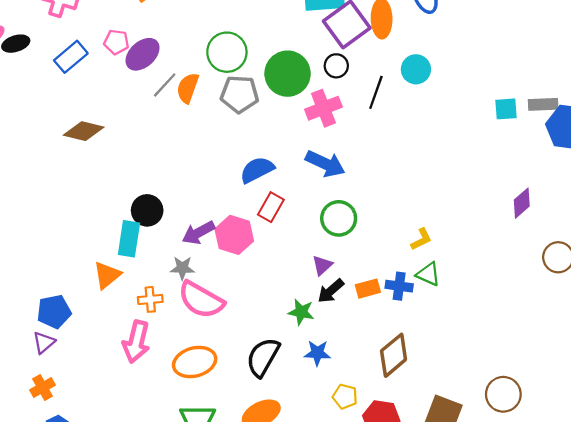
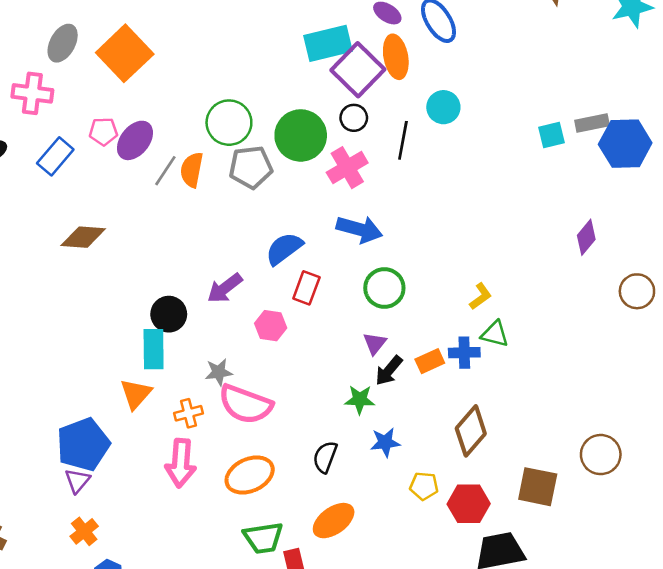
purple arrow: (198, 233) -> (225, 288), moved
pink hexagon: (234, 235) -> (271, 326), size x0.7
blue pentagon: (54, 312) -> (83, 444), size x1.4
black semicircle: (263, 357) -> (325, 457), size x0.7

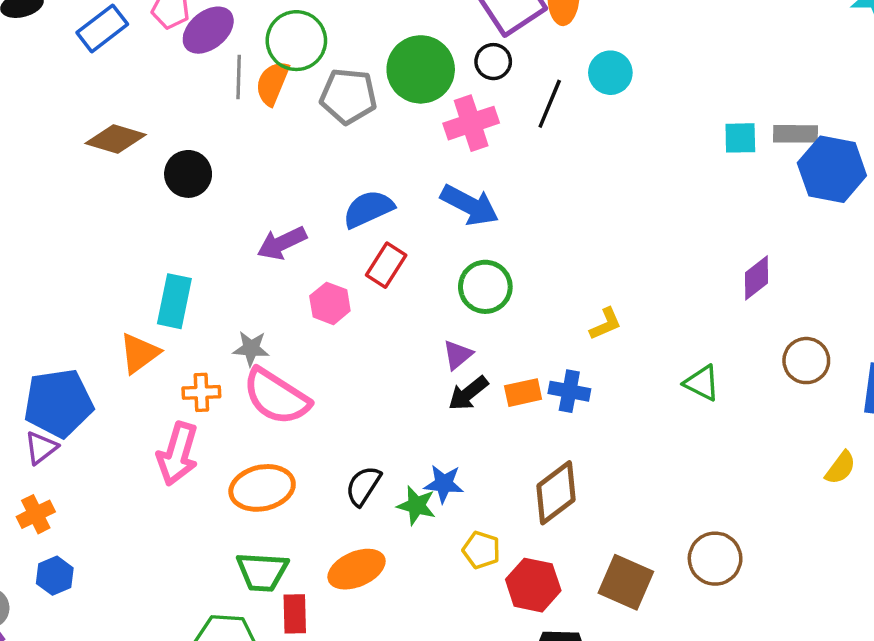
green circle: (229, 123) -> (296, 41), moved
gray line: (165, 171) -> (239, 77), turned -44
black circle: (169, 314) -> (188, 174), moved
green triangle: (495, 334) -> (702, 383), moved
green star: (360, 400) -> (416, 505), moved

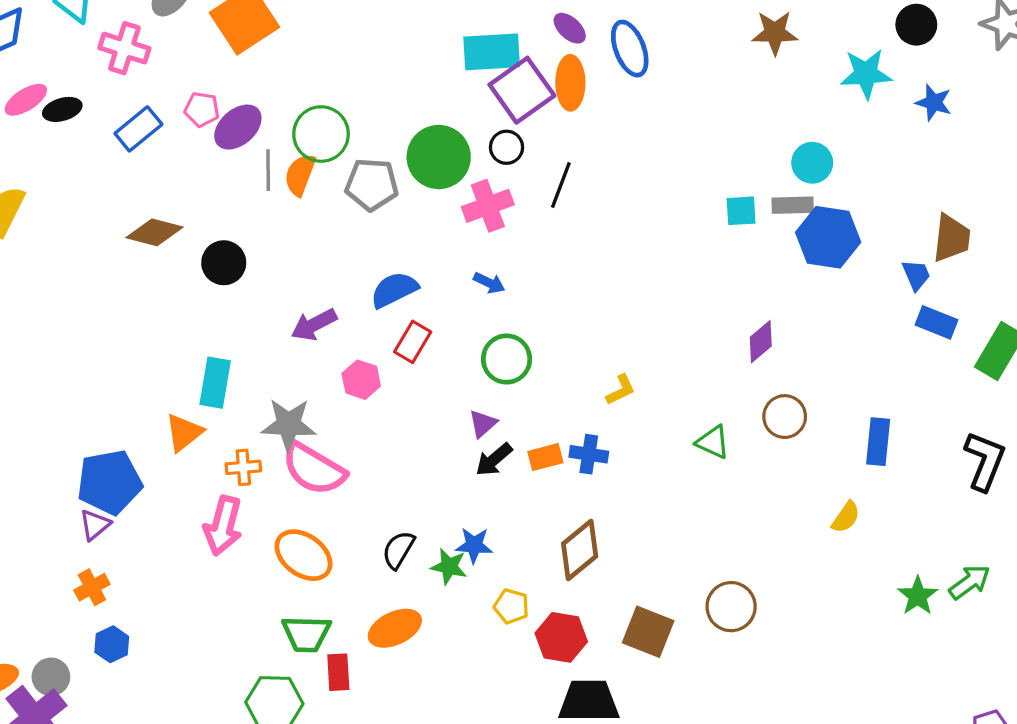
cyan circle: (610, 73) -> (812, 163), moved
blue arrow: (470, 205) -> (489, 283), size x0.6
gray star: (251, 348) -> (289, 425), size x1.6
brown circle: (806, 361) -> (785, 417), moved
orange ellipse: (262, 488) -> (304, 555), turned 50

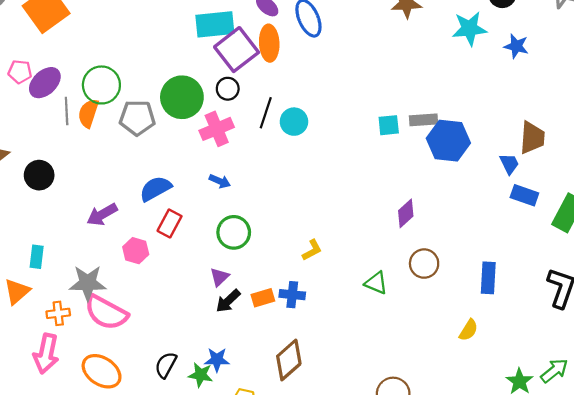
cyan circle: (812, 163) -> (294, 122), moved
cyan rectangle: (215, 383) -> (37, 257), size x0.7

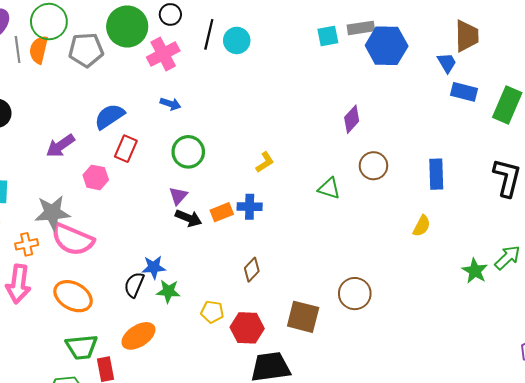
black arrow: (228, 301) -> (189, 218), turned -110
blue star: (217, 360) -> (154, 267), moved
brown diamond: (289, 360) -> (252, 270), size x0.6

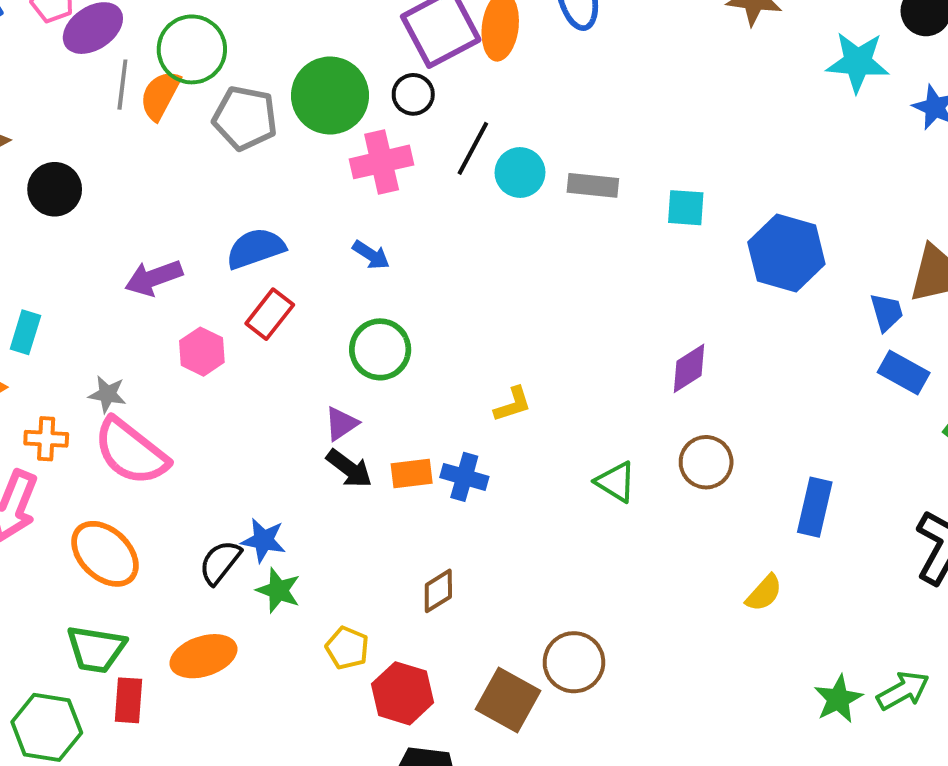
gray rectangle: (361, 28) -> (593, 185), moved
gray star: (52, 213) -> (107, 394), size x0.6
brown circle: (355, 294) -> (574, 662), moved

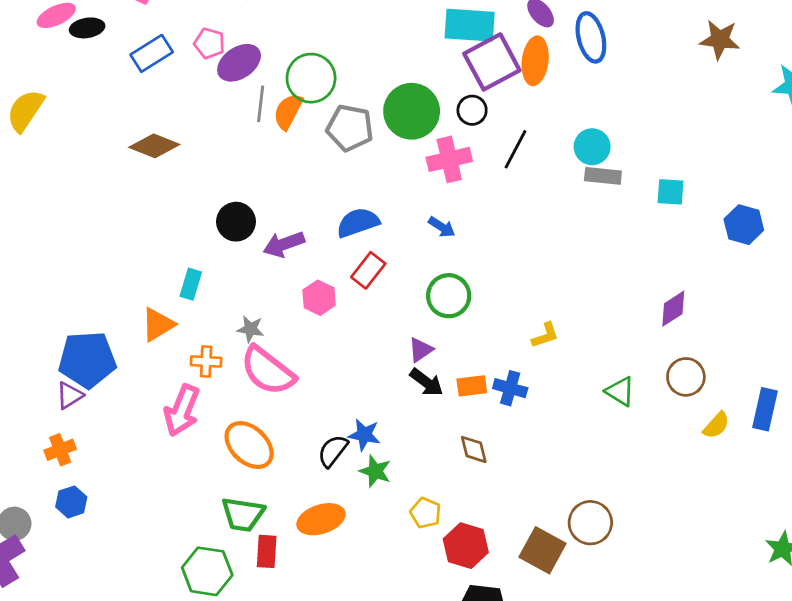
cyan circle: (520, 172) -> (592, 147), moved
black circle: (55, 189) -> (236, 222), moved
blue hexagon: (786, 253) -> (744, 225), size x0.7
brown diamond: (438, 591) -> (474, 449), moved, turned -72
yellow semicircle: (764, 593) -> (716, 425), moved

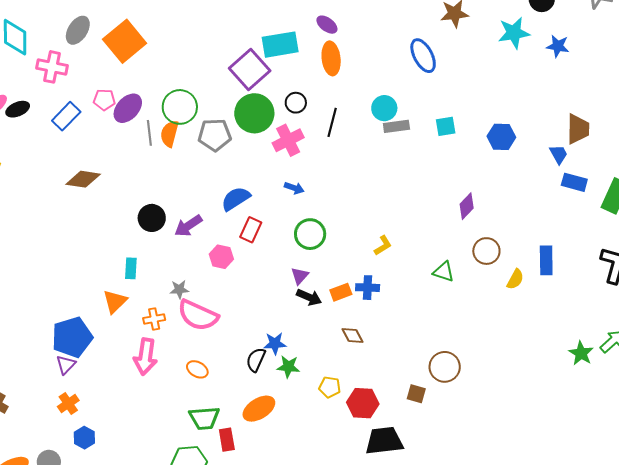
blue ellipse: (591, 37) -> (423, 56), moved
purple square: (492, 62) -> (250, 70), moved
orange ellipse: (249, 445) -> (197, 369), size x0.6
brown square: (543, 550) -> (416, 394), size x0.6

